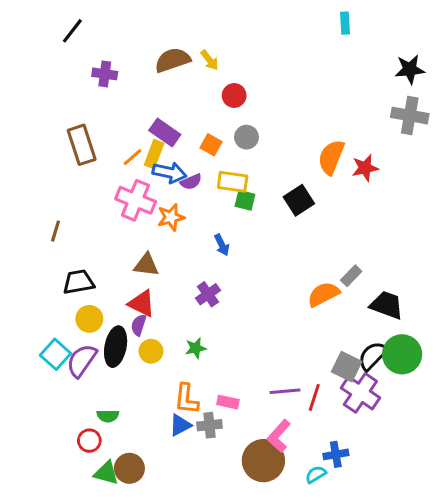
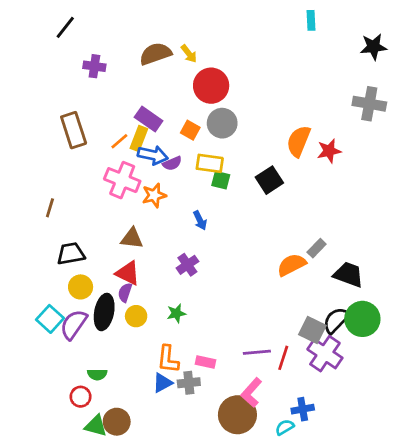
black star: (410, 69) -> (374, 47), moved
red circle: (234, 96) -> (211, 86), size x1.6
gray circle: (246, 137) -> (222, 123), size x1.4

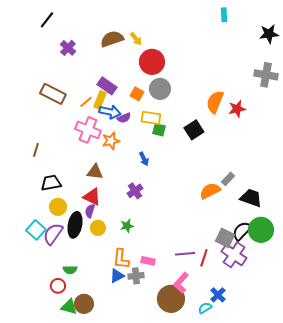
purple cross: (94, 66) -> (68, 48), turned 35
brown rectangle: (74, 130) -> (53, 94), turned -45
blue cross: (303, 409) -> (218, 295), turned -35

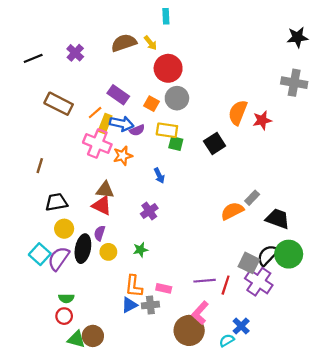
cyan rectangle: (224, 15) -> (166, 16), moved
black line: (47, 20) -> (33, 58), moved, turned 30
yellow rectangle: (100, 100) -> (105, 124), moved
red triangle: (92, 197) -> (102, 205), moved
green semicircle: (70, 270) -> (66, 298), moved

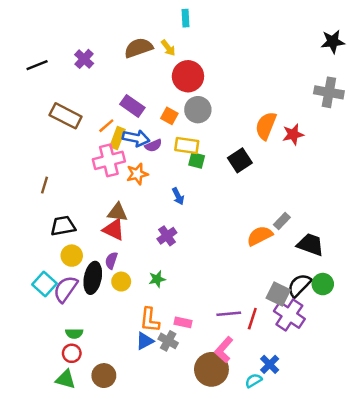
pink cross: (97, 144) -> (109, 160), turned -36
green circle: (289, 254) -> (323, 284), size x0.7
gray cross: (150, 305) -> (168, 341), turned 35
green triangle: (76, 339) -> (66, 379), moved

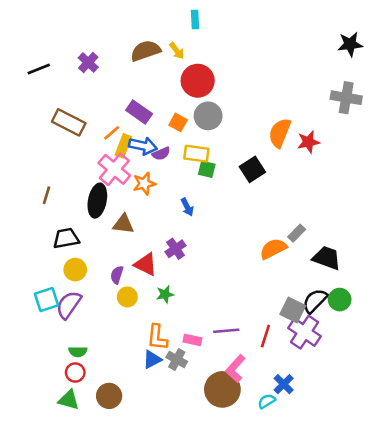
pink cross: (109, 160) -> (114, 169), turned -36
red triangle: (114, 230) -> (146, 264), moved
black ellipse: (93, 278) -> (97, 201), moved
cyan square: (45, 284) -> (47, 300), turned 30
purple line: (229, 314) -> (226, 331), moved

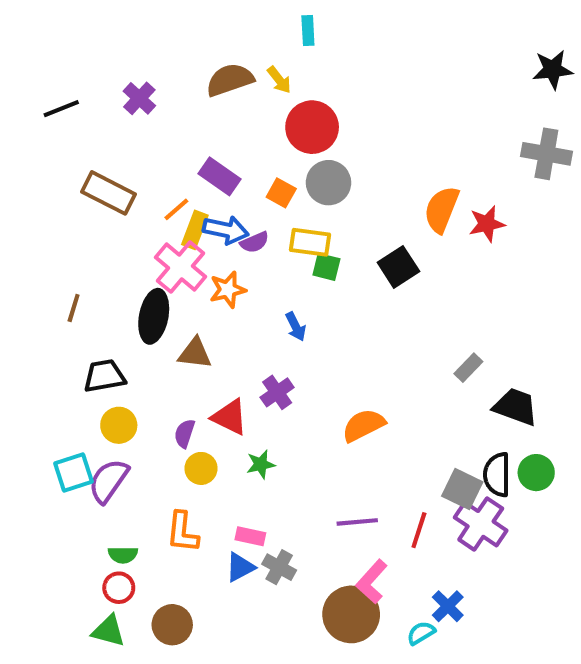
orange semicircle: (273, 249) -> (363, 425), moved
black semicircle: (315, 301) -> (497, 475), turned -44
orange L-shape: (157, 337) -> (183, 532), moved
pink rectangle: (192, 340) -> (250, 536), moved

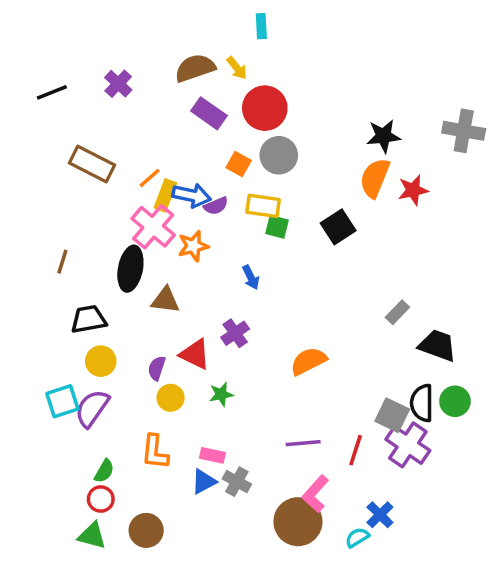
black star: (553, 70) -> (383, 136), moved
purple rectangle: (220, 176) -> (209, 113), moved
green semicircle: (123, 555) -> (104, 471), turned -60

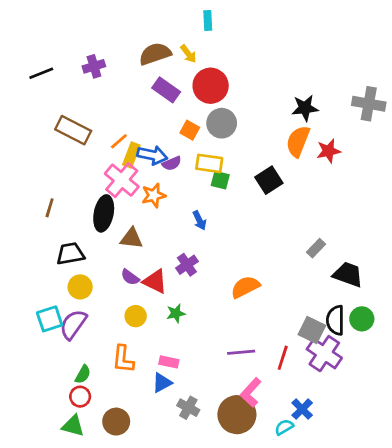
purple cross: (118, 84) -> (94, 66), turned 30
purple semicircle: (157, 368) -> (130, 277), moved, turned -72
gray cross: (237, 482) -> (188, 408), moved

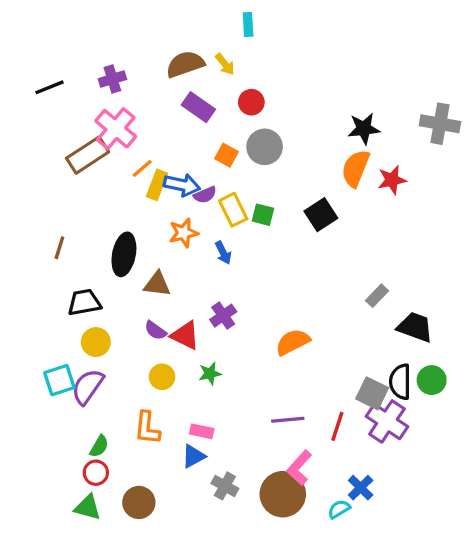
red circle: (211, 86) -> (251, 102), size x0.6
brown rectangle: (73, 130) -> (88, 155), turned -60
yellow rectangle: (209, 163) -> (233, 210), moved, turned 56
pink cross: (122, 180) -> (116, 129), moved
blue arrow: (199, 220) -> (223, 253), moved

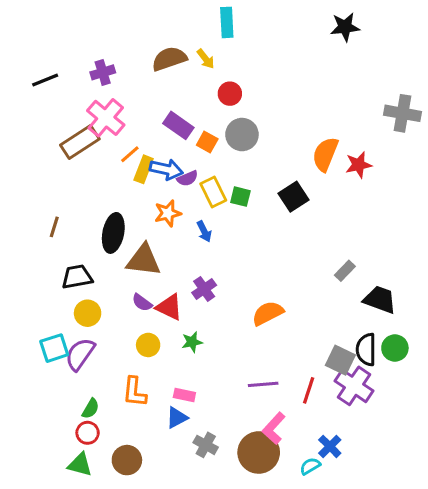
cyan rectangle: (248, 24) -> (227, 22), size x1.4
purple rectangle: (198, 107) -> (178, 125), moved
black star: (364, 129) -> (345, 27), moved
brown triangle: (157, 284) -> (144, 260), size x1.4

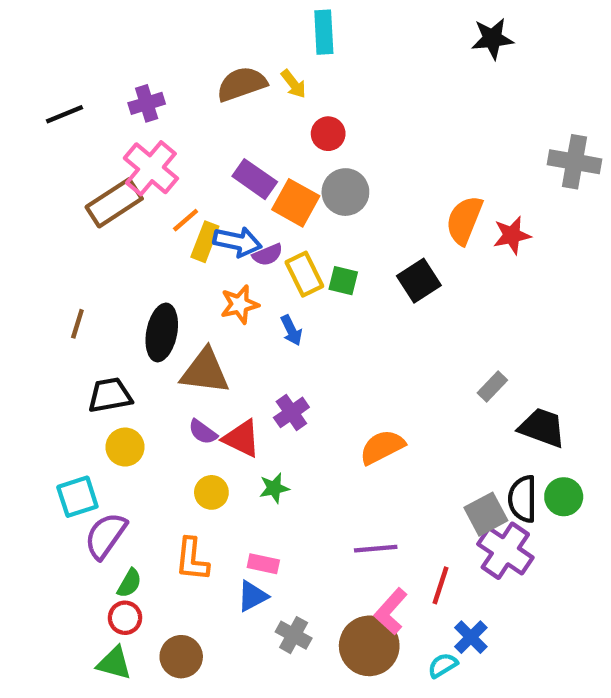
orange square: (207, 142) -> (296, 203), size x1.5
purple semicircle: (80, 354) -> (106, 536), moved
gray square: (340, 360) -> (486, 514), turned 36
red line: (309, 390) -> (441, 585), moved

